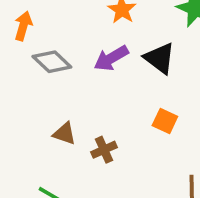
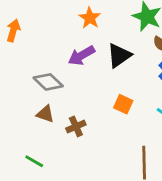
black triangle: (160, 58) -> (119, 55), turned 48
gray diamond: (52, 62) -> (48, 82), moved

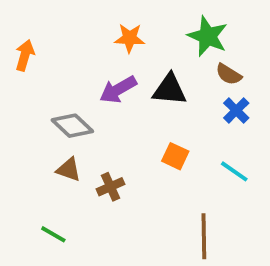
orange star: (90, 18) -> (130, 38), turned -30
black triangle: (119, 55) -> (170, 90), turned 40

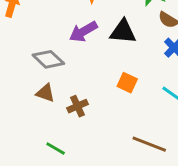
green line: (53, 234) -> (56, 149), moved
brown line: (204, 236) -> (149, 144), turned -68

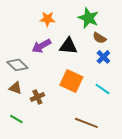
orange square: (127, 83) -> (71, 81), size x1.6
green line: (56, 149) -> (16, 119), moved

